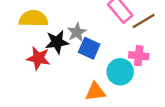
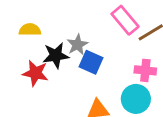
yellow semicircle: (33, 18) -> (30, 30), size x0.7
cyan circle: (120, 72) -> (136, 99), moved

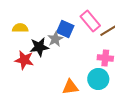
blue square: (91, 62) -> (65, 29), moved

